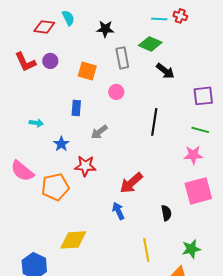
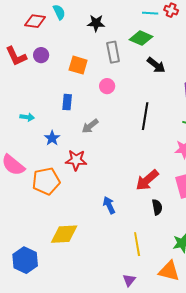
red arrow: (131, 183) -> (147, 180), moved

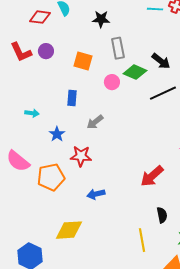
green diamond: (141, 38) -> (135, 72), moved
black line: (145, 116) -> (163, 93), moved, turned 56
blue arrow: (109, 205) -> (96, 194), moved, turned -78
black semicircle: (157, 207) -> (162, 215), moved

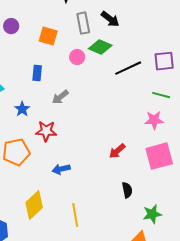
black arrow: (161, 61) -> (110, 19), moved
red arrow: (152, 176) -> (117, 151), size x0.7
yellow diamond: (69, 230) -> (34, 205), turned -40
yellow line: (142, 240) -> (75, 215), moved

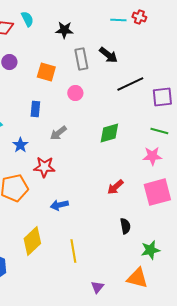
green diamond: (100, 47) -> (109, 133), moved, turned -40
black line: (128, 68) -> (130, 84), moved

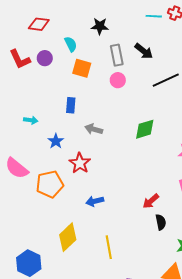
cyan semicircle: (27, 19) -> (71, 44), moved
pink circle: (75, 93) -> (118, 80), moved
gray arrow: (58, 133) -> (94, 129), turned 54
red star: (44, 167) -> (80, 163), turned 30
red arrow: (115, 187) -> (151, 201), moved

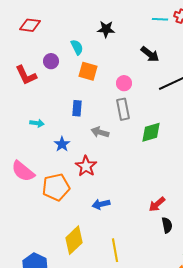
red diamond: (39, 24) -> (30, 25), moved
gray rectangle: (117, 55) -> (123, 109), moved
red L-shape: (20, 59) -> (26, 75), moved

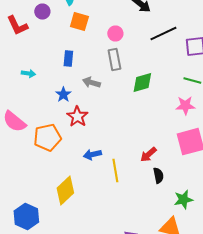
blue star: (62, 144) -> (63, 94), moved
yellow line: (115, 250) -> (115, 170), moved

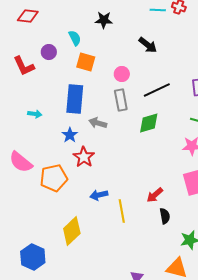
black line: (163, 34) -> (157, 90), moved
blue rectangle: (68, 58) -> (75, 99), size x1.8

